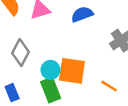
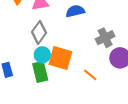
gray diamond: (21, 53) -> (39, 32), moved

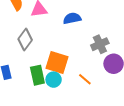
gray diamond: (39, 32) -> (25, 39), moved
cyan circle: (42, 55) -> (54, 80), moved

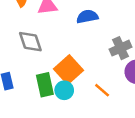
gray diamond: (25, 39) -> (30, 42), turned -55
orange square: (57, 62) -> (69, 70), turned 30

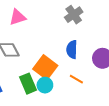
blue semicircle: (87, 17) -> (72, 49), moved, turned -66
gray cross: (120, 48) -> (74, 15), moved

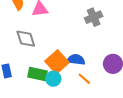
blue semicircle: (72, 49) -> (76, 60), moved, turned 84
green rectangle: (28, 84) -> (37, 74), turned -66

